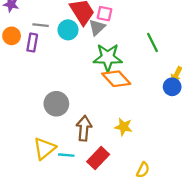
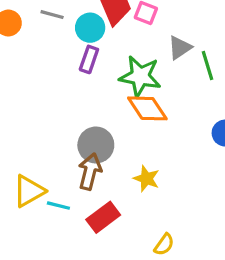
gray triangle: (97, 27) -> (180, 48), moved
purple rectangle: (32, 43) -> (89, 59), moved
gray circle: (56, 104) -> (96, 145), moved

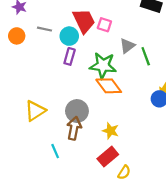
yellow triangle: (29, 191) -> (35, 111), moved
cyan line: (58, 206) -> (55, 151), turned 56
red rectangle: (103, 217) -> (108, 157), moved

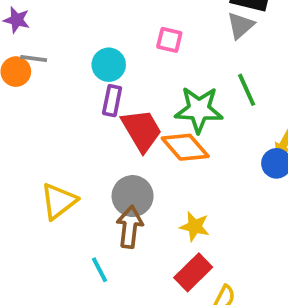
red trapezoid: (84, 21) -> (142, 130), moved
gray line: (44, 29) -> (34, 58), moved
gray triangle: (127, 46) -> (241, 26), moved
green star: (103, 66) -> (199, 110), moved

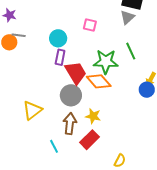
gray circle: (133, 196) -> (71, 95), moved
yellow star: (195, 226) -> (93, 116), moved
red rectangle: (193, 272) -> (90, 140), moved

